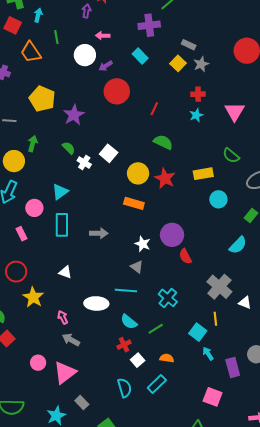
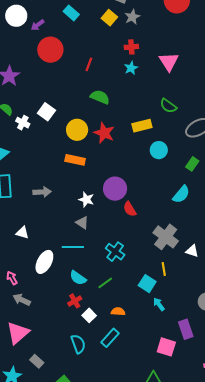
white triangle: (65, 272) -> (22, 233), moved
white ellipse: (96, 303) -> (44, 262), turned -60
purple rectangle: (233, 367) -> (186, 329), moved

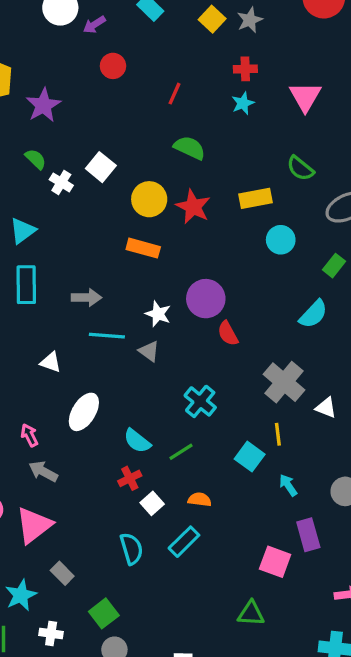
red circle: (50, 50) -> (113, 66), size x0.6
cyan line: (73, 247) -> (107, 336), moved
cyan arrow: (159, 304) -> (288, 485), moved

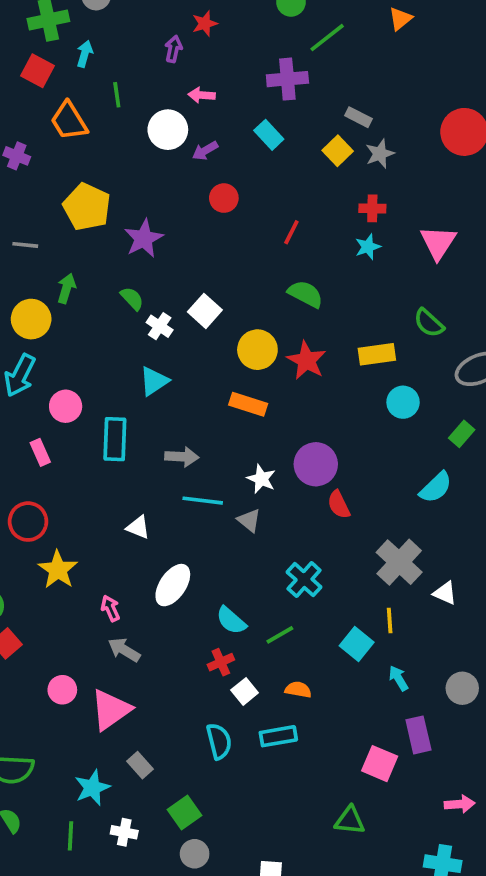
cyan triangle: (23, 231) -> (154, 381), moved
cyan rectangle: (184, 542) -> (278, 736), turned 32

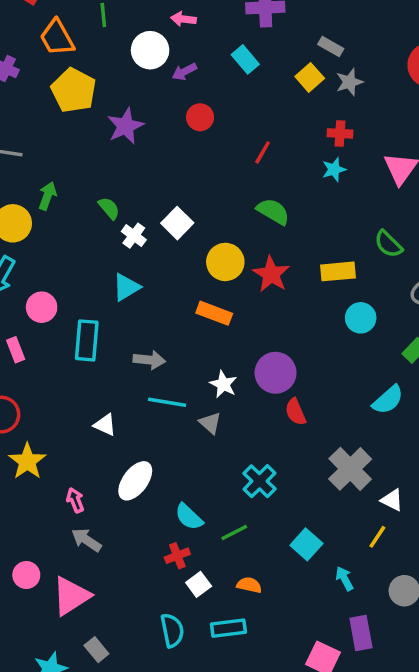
yellow pentagon: (87, 207) -> (74, 90), moved
purple star: (144, 238) -> (126, 126), moved
yellow line: (390, 621) -> (377, 537), moved, turned 35

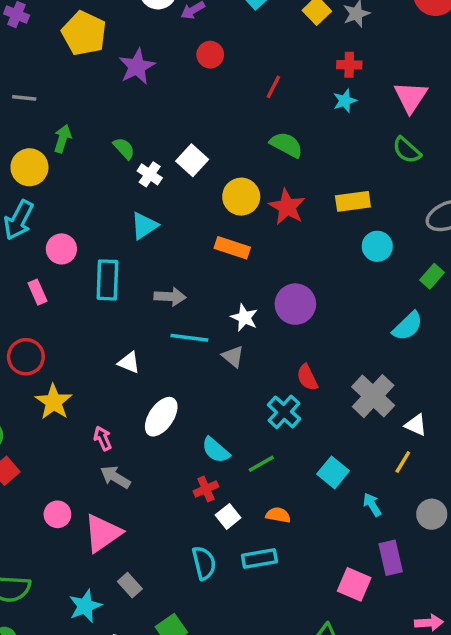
green semicircle: (388, 244) -> (407, 150), moved
red semicircle: (296, 412) -> (307, 377), moved

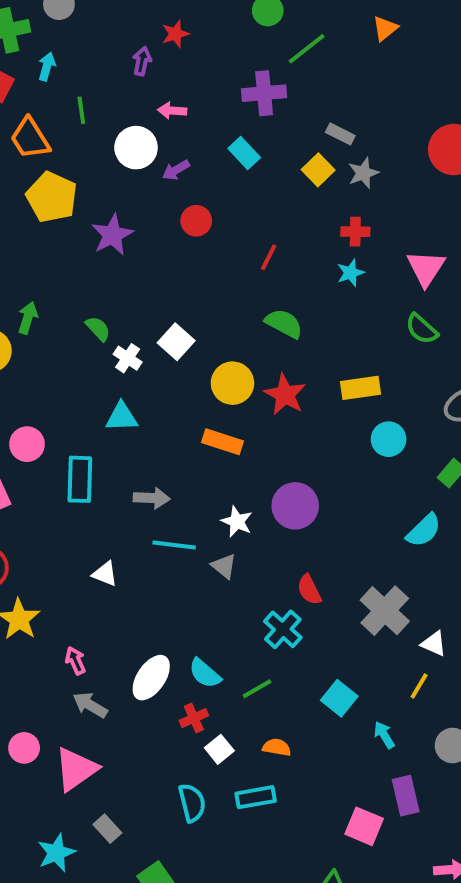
cyan triangle: (144, 226) -> (122, 417), turned 32
white ellipse: (161, 417) -> (151, 678), moved

